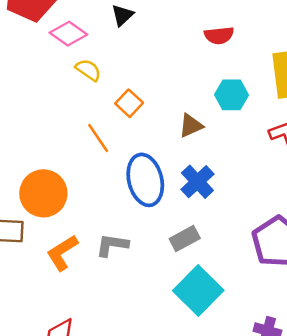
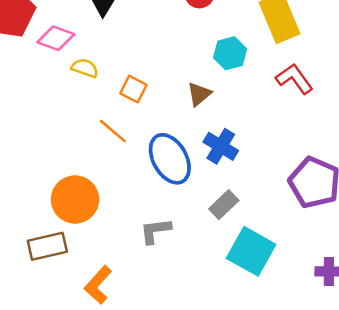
orange L-shape: (62, 253) -> (98, 285), moved

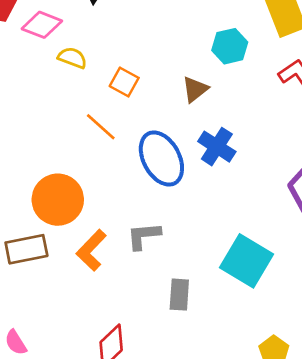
gray rectangle: (224, 205) -> (179, 295), moved, turned -44
orange L-shape: (98, 285) -> (91, 250), moved

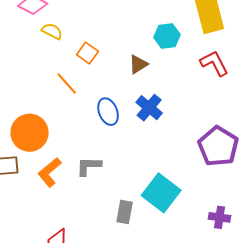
blue ellipse: (161, 158) -> (108, 112), size x0.7
gray rectangle: (179, 295) -> (125, 212), moved

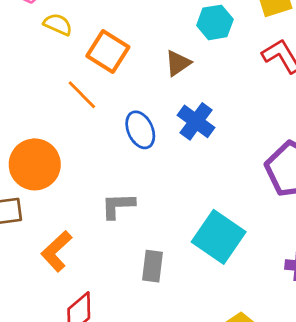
orange square: (87, 53) -> (108, 52), size x1.4
orange L-shape: (50, 172) -> (56, 251), moved
gray rectangle: (125, 212) -> (153, 266), moved

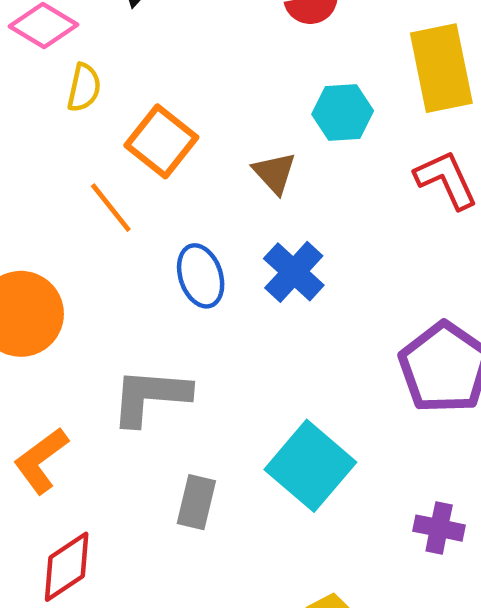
yellow semicircle: (58, 24) -> (84, 88), turned 72
brown triangle: (178, 63) -> (274, 173), turned -44
gray L-shape: (118, 206) -> (150, 397), size x1.4

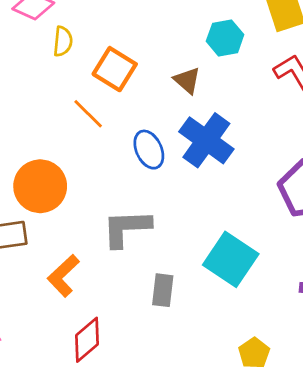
blue cross: (294, 272) -> (206, 140), size x1.4

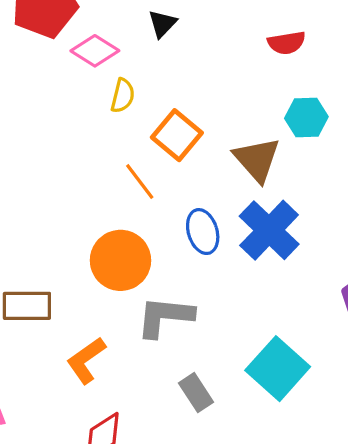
brown triangle: (187, 80) -> (257, 159), size x1.5
orange circle: (40, 186) -> (120, 260), moved
gray rectangle: (163, 290) -> (196, 393), turned -48

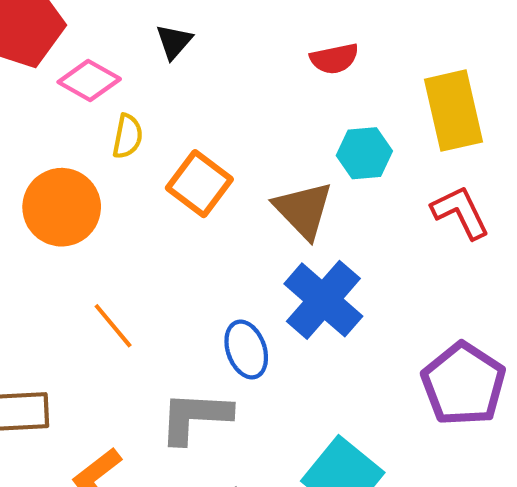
orange line: (140, 181) -> (113, 326), moved
blue ellipse: (203, 232) -> (246, 350), moved
orange circle: (120, 260) -> (62, 207), moved

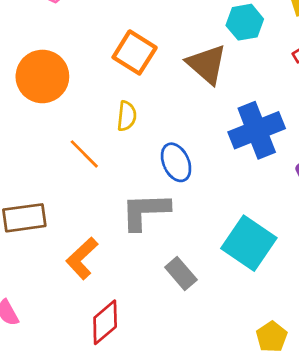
yellow semicircle: (128, 136) -> (127, 116), moved
blue cross: (323, 300) -> (257, 130), moved, turned 32

